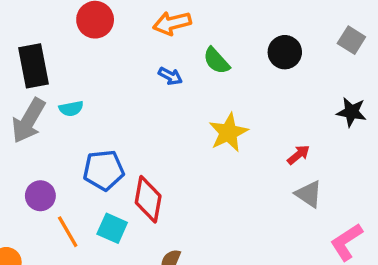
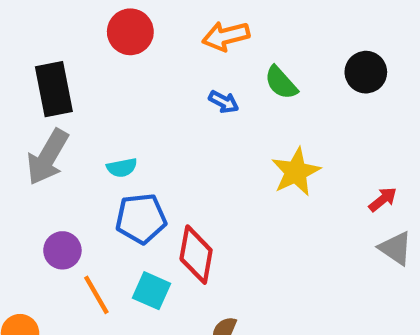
cyan semicircle: (71, 109) -> (122, 168), moved

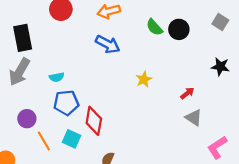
green semicircle: (281, 83) -> (154, 27), moved
blue arrow: (224, 102) -> (108, 44), size x1.6
yellow star: (296, 172) -> (144, 79), size x0.7

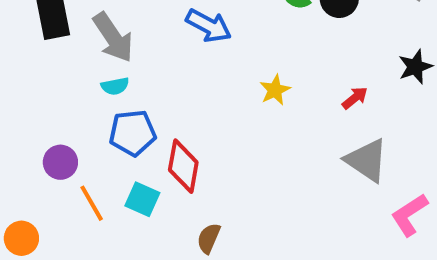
black star: (220, 67) -> (415, 67), turned -30
gray arrow: (19, 72) -> (113, 37), moved, turned -64
red arrow: (187, 93) -> (355, 98), moved
gray triangle: (194, 118) -> (367, 160), size x1.4

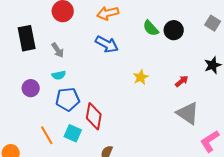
gray arrow: (113, 37) -> (58, 50), size x0.6
purple circle: (60, 162) -> (31, 88), moved

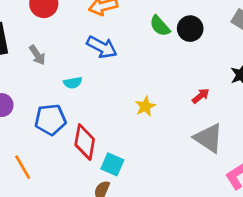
cyan semicircle: (59, 75) -> (73, 83), moved
yellow star: (141, 77) -> (145, 106), moved
cyan square: (73, 133) -> (112, 164), moved

